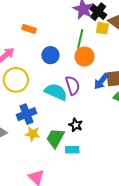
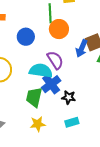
blue cross: (26, 114) -> (51, 84), moved
yellow star: (33, 134) -> (38, 124), moved
green trapezoid: (55, 138) -> (34, 97), moved

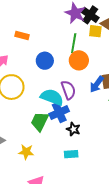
yellow star: (38, 124) -> (26, 152), moved

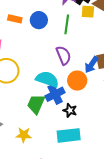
orange circle: (79, 60) -> (77, 81), moved
blue circle: (45, 61) -> (39, 20), moved
purple semicircle: (68, 90) -> (63, 55), moved
cyan rectangle: (71, 154) -> (69, 135), size x1.6

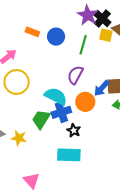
purple semicircle: (63, 55) -> (75, 75), turned -138
yellow star: (24, 135) -> (19, 138), moved

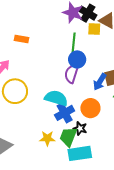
blue circle: (56, 37) -> (77, 59), moved
orange circle: (85, 102) -> (90, 108), moved
green trapezoid: (41, 119) -> (68, 137), moved
yellow star: (19, 138) -> (47, 138), moved

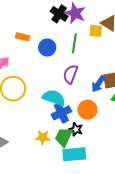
black cross: (88, 13) -> (59, 14), moved
blue circle: (77, 59) -> (47, 48), moved

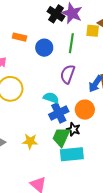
cyan semicircle: (54, 98) -> (51, 98), size x0.7
yellow star: (43, 137) -> (30, 141), moved

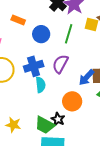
cyan semicircle: (51, 98) -> (41, 85), turned 56
blue cross: (59, 113) -> (34, 66), moved
green trapezoid: (61, 137) -> (45, 125), turned -95

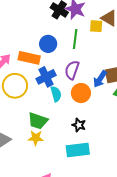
orange rectangle: (18, 20) -> (29, 58), moved, size x1.5
orange circle: (72, 101) -> (81, 93), moved
green trapezoid: (45, 125) -> (38, 121), moved

